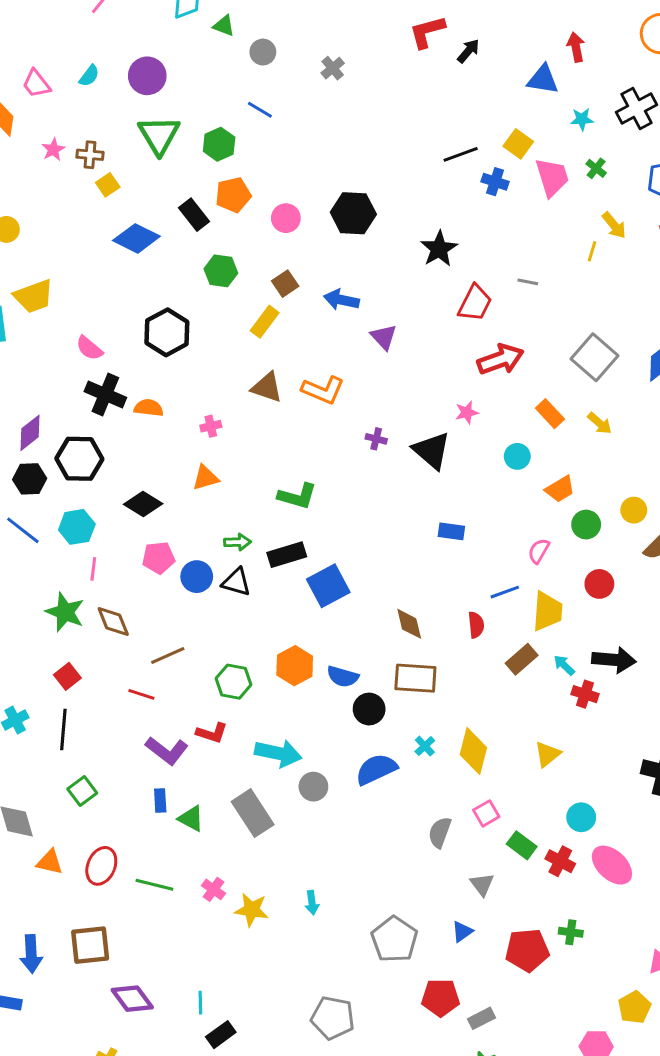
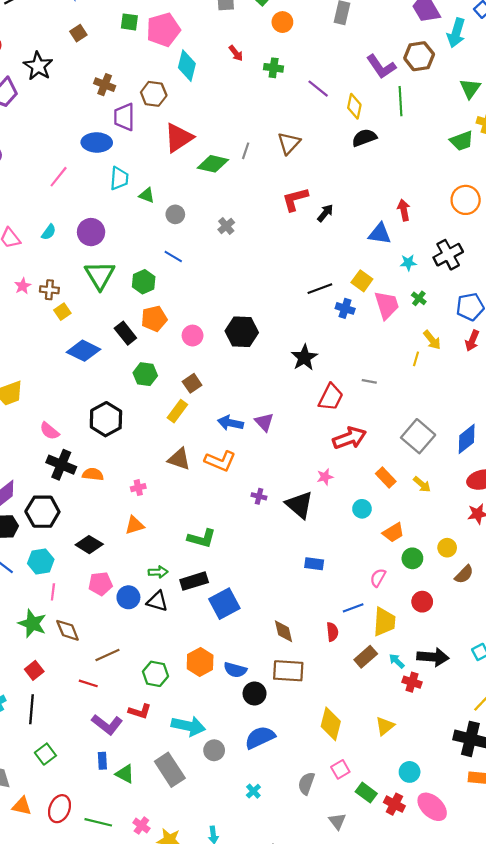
blue arrow: (341, 300) -> (230, 423), moved
cyan cross: (425, 746) -> (253, 791), moved

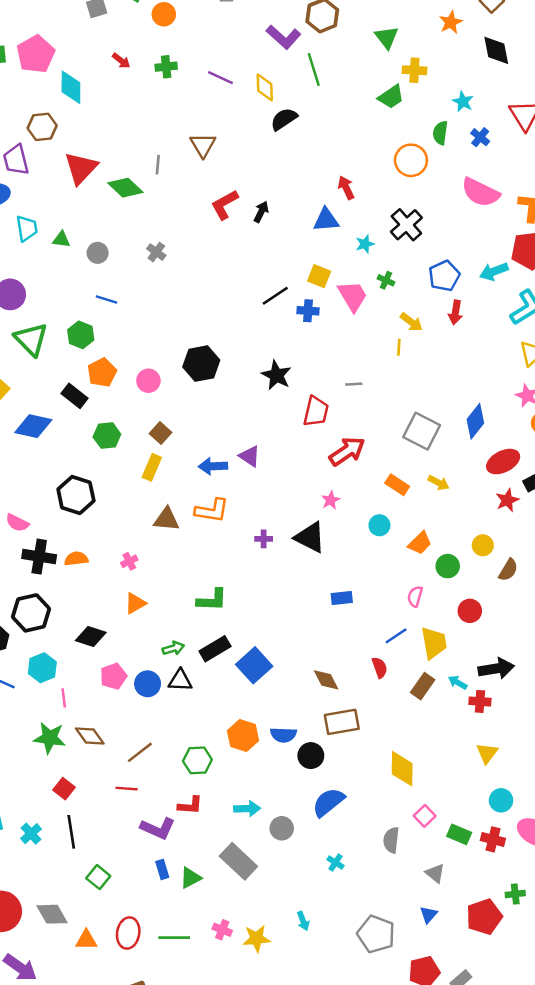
green diamond: (213, 164) -> (125, 188), turned 44
cyan arrow: (188, 726) -> (247, 809), size x0.7
yellow triangle: (385, 726) -> (487, 753), moved
green triangle: (125, 774) -> (190, 878), turned -42

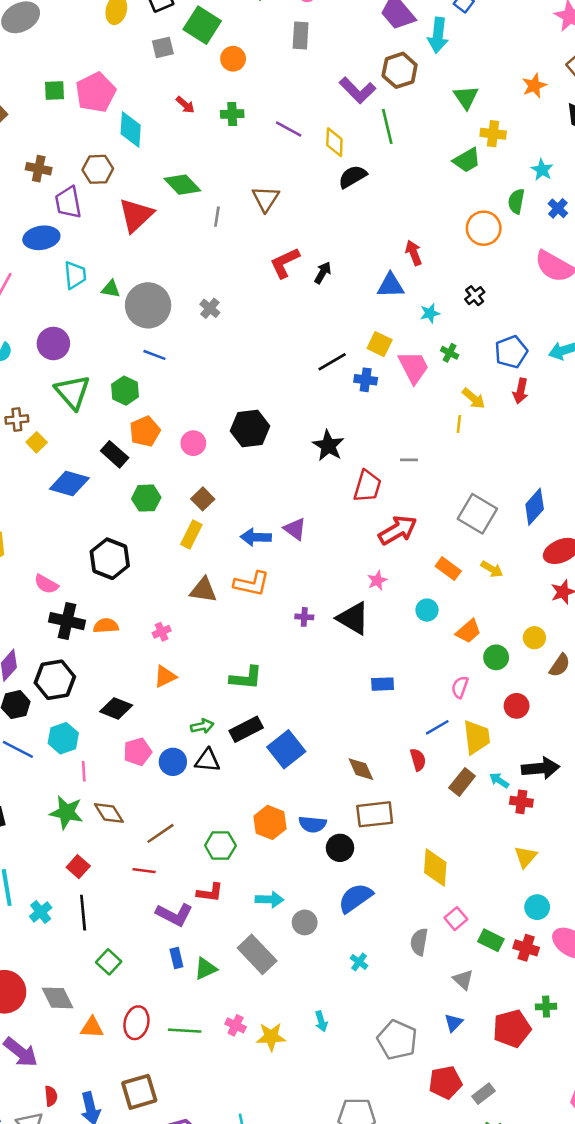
green diamond: (125, 188) -> (182, 185), moved
black cross: (406, 225) -> (475, 296), size x0.6
gray circle: (98, 253) -> (148, 305), size x2.0

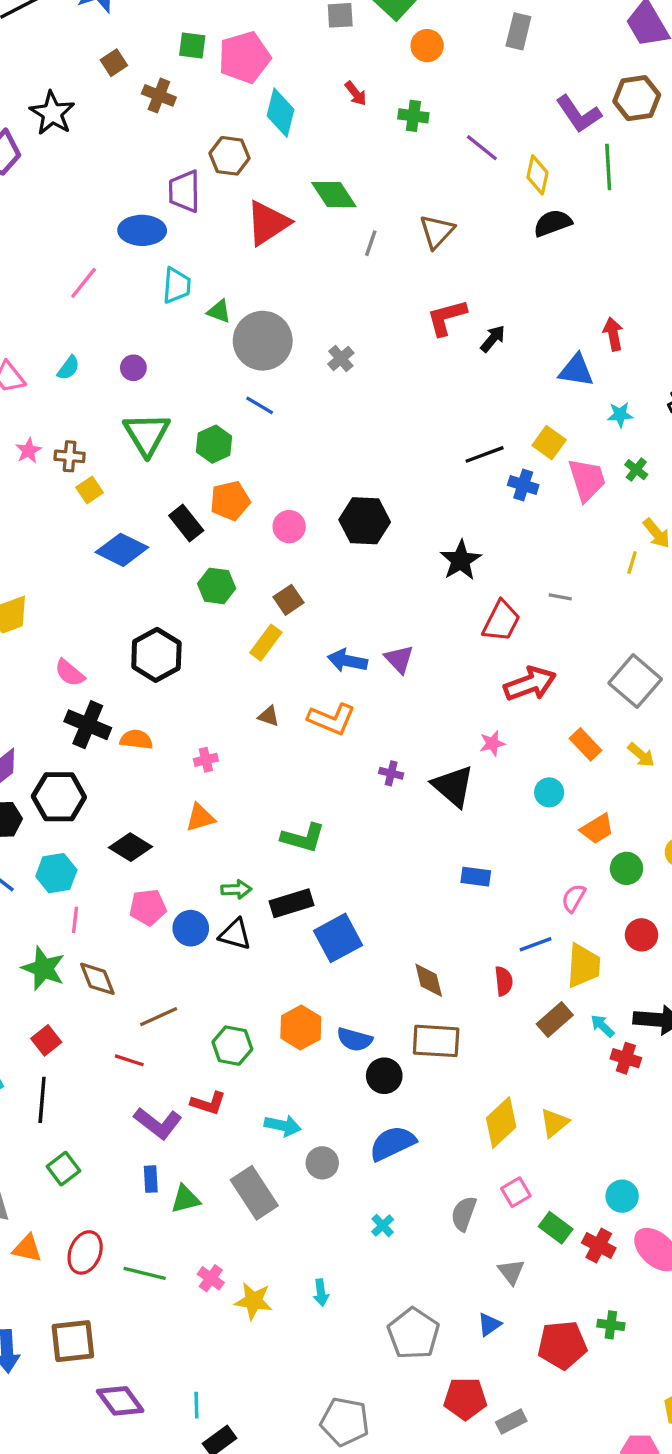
brown cross: (39, 169) -> (159, 95), moved
purple circle: (53, 343) -> (133, 368), size x0.6
brown triangle: (203, 590) -> (269, 716), size x0.6
yellow triangle: (526, 857) -> (554, 1123), moved
yellow diamond: (435, 867) -> (501, 1122), turned 33

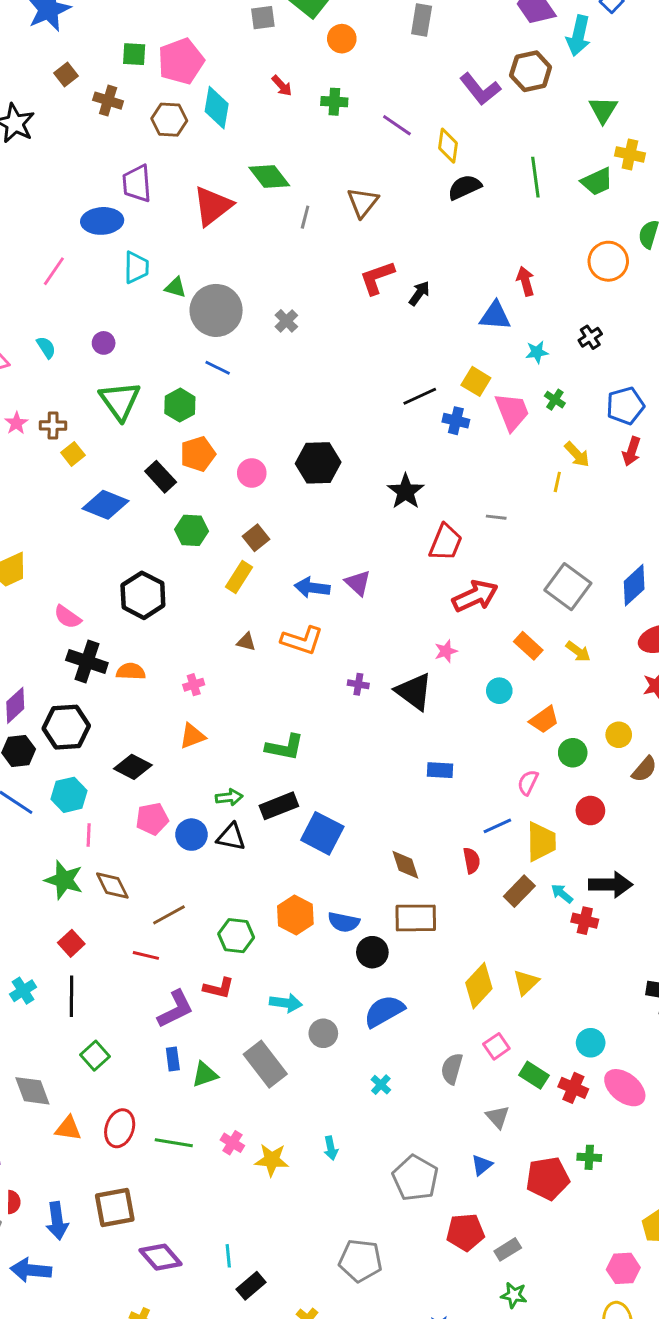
brown hexagon: (230, 156) -> (169, 120), moved
green line: (608, 167) -> (535, 177), moved
cyan semicircle: (68, 368) -> (46, 347), turned -65
blue square: (338, 938) -> (322, 833), turned -30
purple L-shape: (158, 1123) -> (175, 1009), turned -60

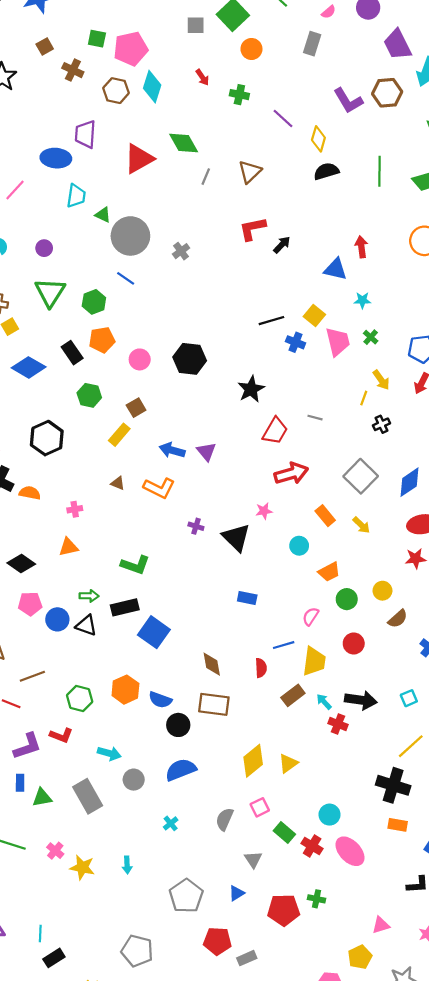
black cross: (590, 337) -> (382, 424), moved

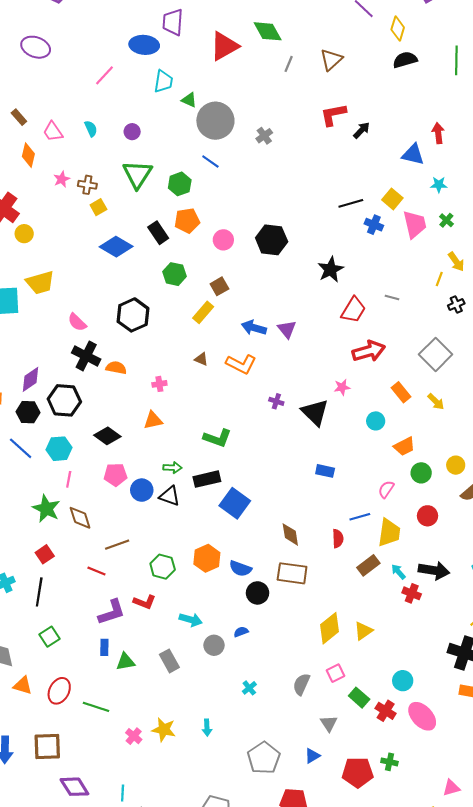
blue semicircle: (181, 770) -> (241, 632), moved, size x0.5
gray rectangle: (88, 796) -> (169, 661), size x0.7
pink cross: (55, 851) -> (134, 736), moved

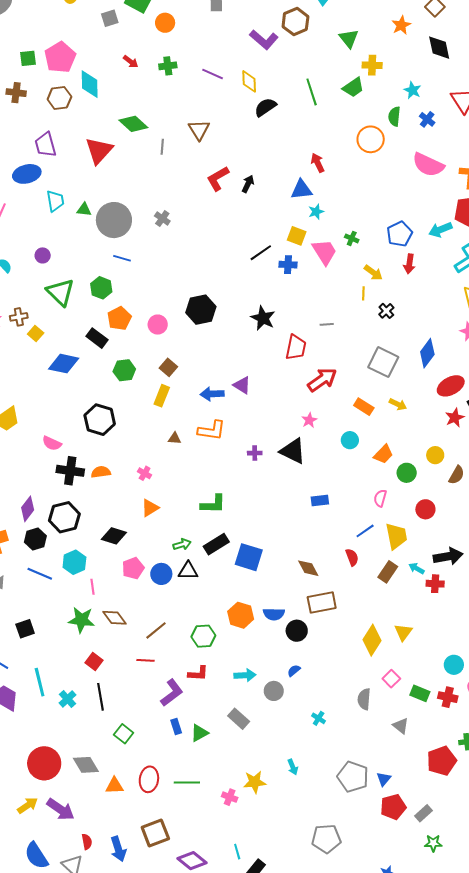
cyan star: (439, 185) -> (316, 212), moved
pink cross: (159, 384) -> (145, 473), turned -32
blue triangle: (312, 756) -> (384, 779), moved

